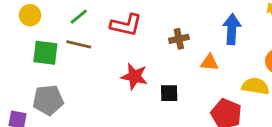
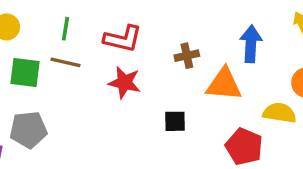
green line: (79, 17) -> (66, 29), turned -42
orange triangle: (210, 62) -> (224, 84), size x1.6
red star: (134, 76) -> (124, 83), moved

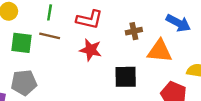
blue arrow: (251, 44) -> (178, 23), turned 115
black square: (175, 121) -> (126, 77), size x1.5

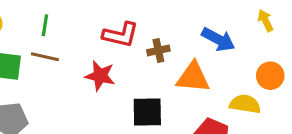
red L-shape: (89, 19) -> (121, 35), moved

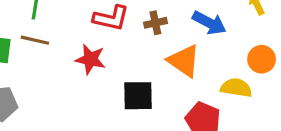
brown cross: (158, 50) -> (155, 23), moved
orange triangle: (193, 77) -> (184, 61), turned 30

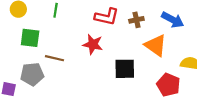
brown line: (35, 40) -> (55, 58), moved

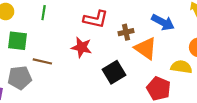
brown cross: (136, 20) -> (126, 32), moved
black square: (125, 69) -> (114, 72), turned -30

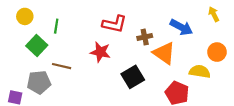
green line: (44, 13) -> (56, 26), moved
green square: (17, 41) -> (37, 46), turned 36

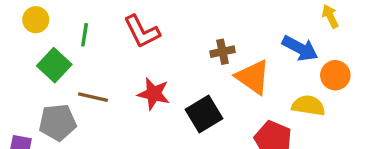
red L-shape: (114, 24) -> (142, 31), moved, turned 50
blue arrow: (181, 27) -> (300, 48), moved
red star: (100, 52) -> (154, 94), moved

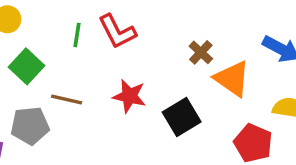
green line: (85, 35) -> (77, 35), moved
brown cross: (223, 52) -> (201, 52), turned -35

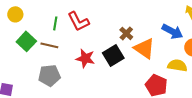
brown line: (67, 100) -> (49, 45), moved
black square: (182, 117) -> (113, 55), moved
gray pentagon: (30, 126) -> (49, 75), moved

